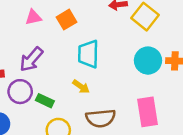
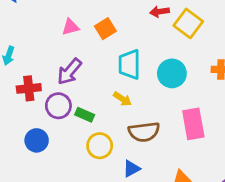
cyan circle: (148, 61) -> (172, 73), moved

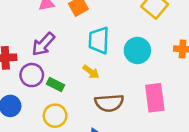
yellow circle: (100, 146) -> (55, 116), moved

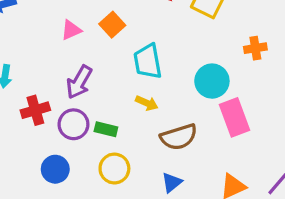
cyan circle: (137, 50) -> (212, 81), moved

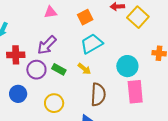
orange square: (112, 25) -> (85, 17), moved
cyan trapezoid: (148, 61) -> (92, 44), turned 55
green rectangle: (106, 129) -> (59, 69), moved
brown semicircle: (179, 137) -> (98, 94), turned -85

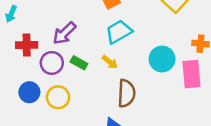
pink rectangle: (135, 92) -> (191, 74), moved
yellow circle: (54, 103) -> (58, 97), moved

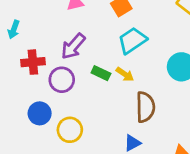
green rectangle: (79, 63) -> (101, 73), moved
yellow circle: (58, 97) -> (70, 130), moved

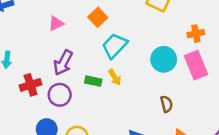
yellow arrow: (125, 74) -> (115, 77), turned 35
brown semicircle: (145, 107) -> (167, 104), moved, size x0.6

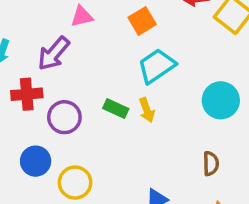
purple arrow: (63, 63) -> (54, 53), moved

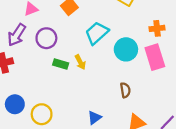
cyan trapezoid: (157, 66) -> (97, 33), moved
purple circle: (64, 117) -> (46, 38), moved

